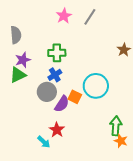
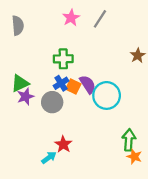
gray semicircle: (16, 35) -> (18, 26), moved
purple star: (23, 60) -> (26, 97), moved
orange square: (75, 97) -> (73, 87), moved
purple semicircle: (62, 104) -> (88, 84), moved, turned -66
cyan arrow: (44, 142) -> (49, 158), turned -80

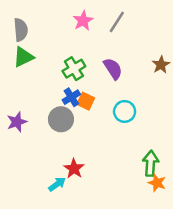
green cross: (63, 59) -> (74, 69), turned -30
green triangle: (20, 83) -> (23, 57), moved
purple semicircle: (88, 84) -> (113, 69), moved
cyan circle: (107, 95) -> (125, 111), size x0.7
purple star: (26, 97) -> (17, 122), moved

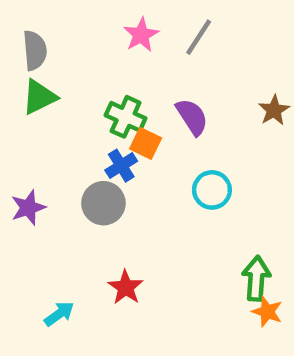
green cross: (74, 69) -> (126, 117), turned -35
orange square: (86, 101) -> (146, 143), moved
cyan arrow: (57, 184) -> (59, 314), moved

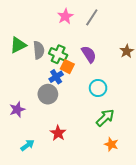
gray semicircle: (35, 50) -> (39, 50), moved
purple star: (28, 208) -> (17, 109), moved
green arrow: (256, 278) -> (105, 118), moved, turned 42
orange star: (267, 312) -> (111, 144), moved

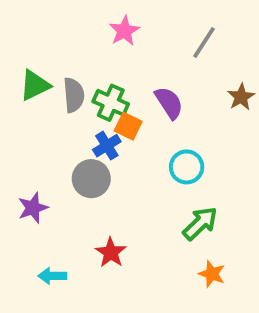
gray line: (92, 17) -> (204, 42), moved
cyan arrow: (27, 145) -> (52, 276), turned -144

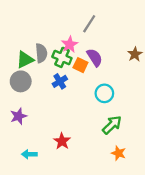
pink star: (124, 31) -> (70, 44), moved
gray line: (204, 42) -> (89, 24), moved
green triangle: (35, 85) -> (25, 60), moved
orange square: (128, 126) -> (80, 65), moved
gray circle: (91, 179) -> (21, 81), moved

